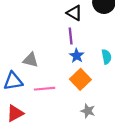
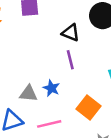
blue star: (77, 56) -> (51, 88), moved

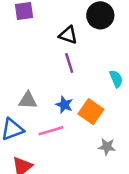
blue star: (51, 88) -> (64, 105), moved

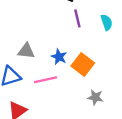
purple line: (69, 63) -> (77, 18), moved
cyan semicircle: (116, 79) -> (107, 22), moved

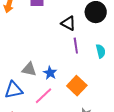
blue star: (59, 57) -> (50, 73), moved
pink line: (45, 80) -> (43, 96), turned -36

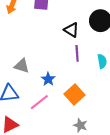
gray triangle: (29, 69) -> (22, 66), moved

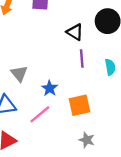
gray triangle: (22, 66) -> (19, 74), turned 35
orange square: (74, 95) -> (80, 105), turned 30

